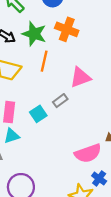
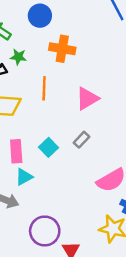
green star: (34, 34) -> (18, 57), moved, size x0.6
gray rectangle: (60, 101) -> (82, 140), moved

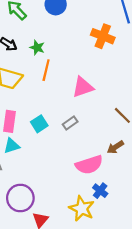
orange cross: (62, 49) -> (103, 36), moved
green star: (18, 57) -> (37, 48), moved

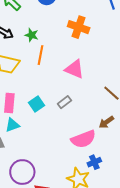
orange cross: (103, 36) -> (79, 27), moved
pink triangle: (83, 87) -> (74, 69), turned 45
blue cross: (100, 191) -> (94, 162), turned 32

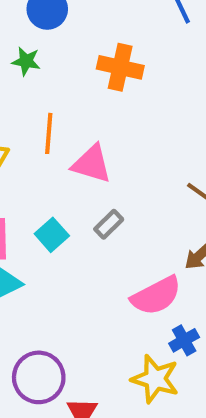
green star: (32, 35) -> (26, 61), moved
pink triangle: (74, 69) -> (92, 164), moved

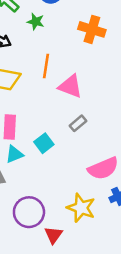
cyan square: (52, 235) -> (44, 143), moved
yellow star: (155, 379) -> (81, 208), moved

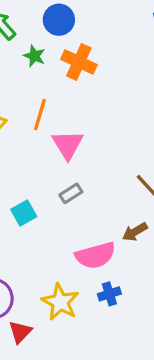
orange cross: (92, 29) -> (79, 62), moved
pink triangle: (70, 86) -> (68, 145), turned 30

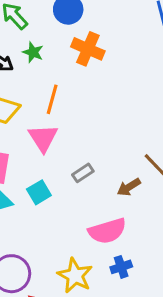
green star: (34, 56) -> (33, 52), moved
pink triangle: (68, 145) -> (43, 138), moved
brown arrow: (135, 232) -> (129, 187), moved

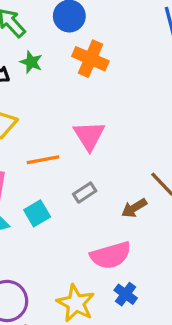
orange line: (52, 99) -> (43, 160), moved, turned 64
pink triangle: (43, 138) -> (89, 136), moved
blue cross: (121, 267) -> (126, 294), turned -35

